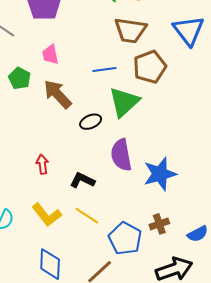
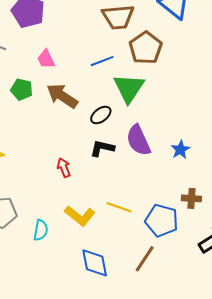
blue star: (160, 174) -> (180, 150), size x0.6
black L-shape: (82, 180) -> (102, 148), moved
brown cross: (159, 224) -> (191, 198), turned 36

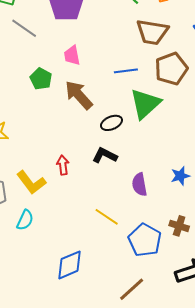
purple semicircle: (138, 140) -> (139, 184), moved, size x0.7
yellow L-shape: (80, 216) -> (31, 182), moved
brown line: (145, 259) -> (132, 289), moved
blue diamond: (95, 263) -> (69, 265), turned 64

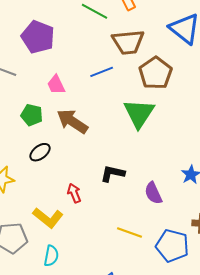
blue line: (126, 71) -> (102, 72), moved
black ellipse: (111, 123) -> (40, 152), moved

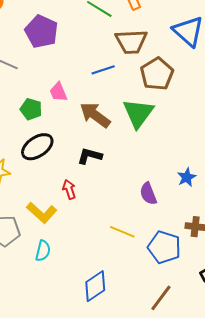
pink trapezoid: (56, 85) -> (58, 92), moved
brown arrow: (72, 121) -> (95, 115), moved
black ellipse: (40, 152) -> (37, 147), size x1.5
black L-shape: (113, 174) -> (90, 156), moved

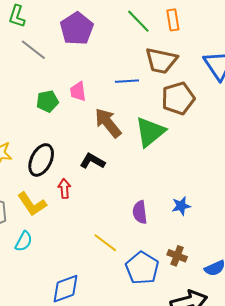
green pentagon: (31, 109) -> (47, 101), turned 30
black ellipse: (37, 147) -> (41, 160), moved, turned -44

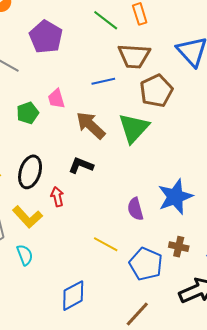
blue star: (181, 206) -> (175, 197), size x1.8
cyan semicircle: (24, 241) -> (25, 255), turned -40

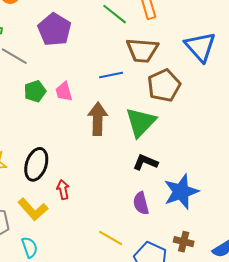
green pentagon: (28, 113) -> (35, 91), moved
brown arrow: (91, 125) -> (98, 119), turned 48
black L-shape: (81, 165) -> (145, 162), moved

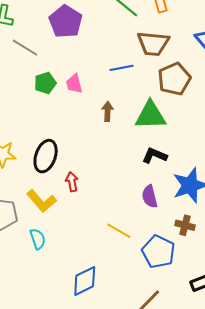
brown arrow: (98, 119) -> (108, 111), size x0.6
green triangle: (141, 122) -> (150, 115), turned 44
brown cross: (184, 242) -> (185, 225), moved

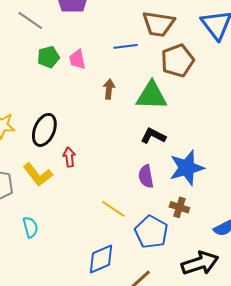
cyan semicircle: (38, 239) -> (30, 227), moved
blue diamond: (85, 281) -> (101, 259), moved

